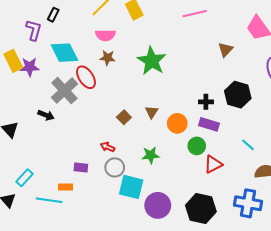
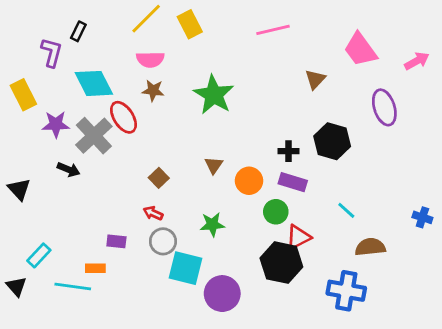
purple star: (30, 67) -> (56, 124), moved
brown square: (124, 117) -> (159, 178), moved
black hexagon: (201, 208) -> (281, 263), moved

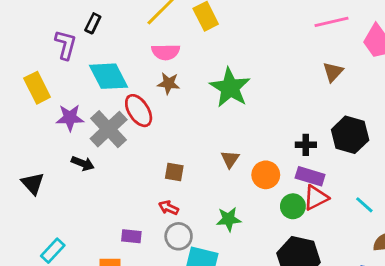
pink line: (273, 30) -> (331, 22), moved
brown square: (159, 178) -> (174, 172), turned -36
red triangle: (298, 237) -> (316, 198), moved

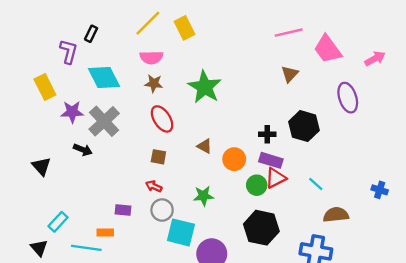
red ellipse: (139, 111) -> (162, 119), moved
brown triangle: (230, 159) -> (205, 146), turned -35

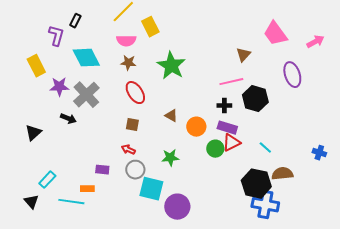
yellow rectangle: (185, 28) -> (150, 27), moved
pink line: (289, 33) -> (231, 82), moved
black triangle: (41, 166) -> (33, 133), turned 30
black hexagon: (261, 228) -> (256, 184), moved

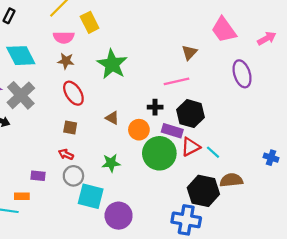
black hexagon: (255, 99) -> (190, 114), moved
black cross: (224, 106) -> (155, 107), moved
red triangle: (231, 143) -> (190, 147), moved
green circle: (215, 149) -> (159, 153), size x1.8
blue cross: (265, 205) -> (186, 220), moved

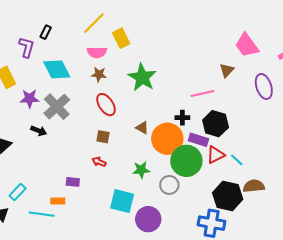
brown triangle: (189, 52) -> (227, 70), moved
orange circle: (139, 130) -> (167, 139), size x1.6
gray circle: (73, 176) -> (169, 185), moved

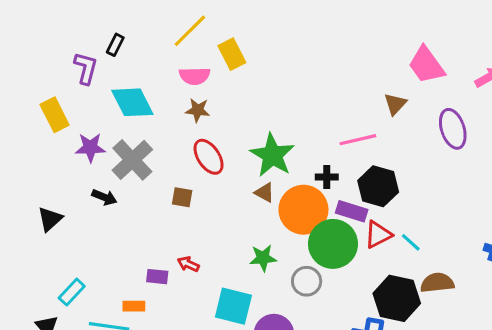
green star: (142, 77) -> (272, 155), moved
brown square: (103, 137) -> (182, 197), moved
red arrow: (99, 162) -> (188, 264), moved

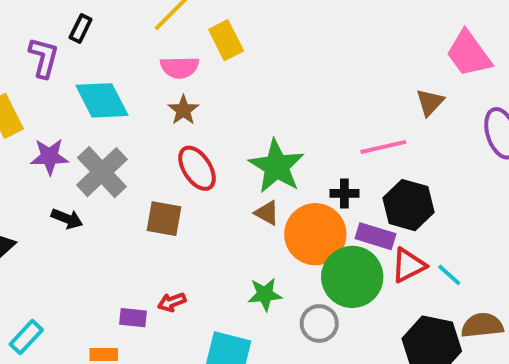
brown star: (198, 110) -> (183, 110), turned 30
brown square: (182, 197) -> (164, 219), size x1.4
red arrow: (188, 264) -> (172, 302), turned -45

